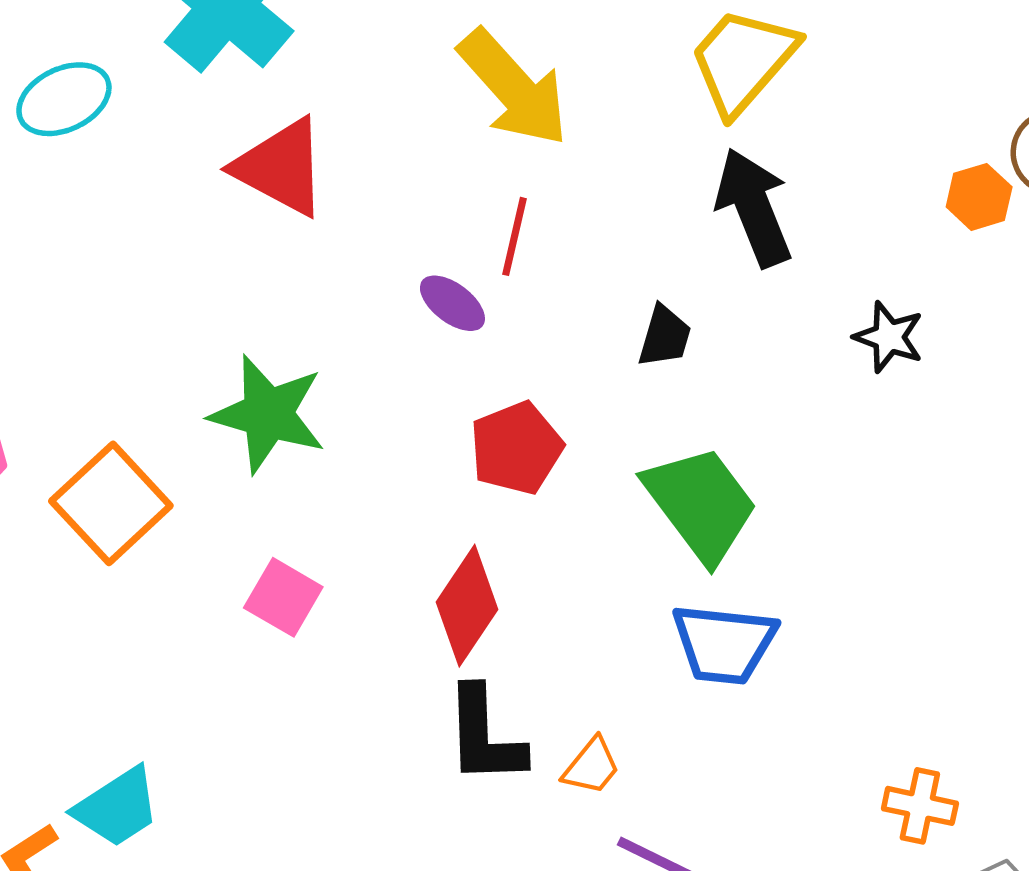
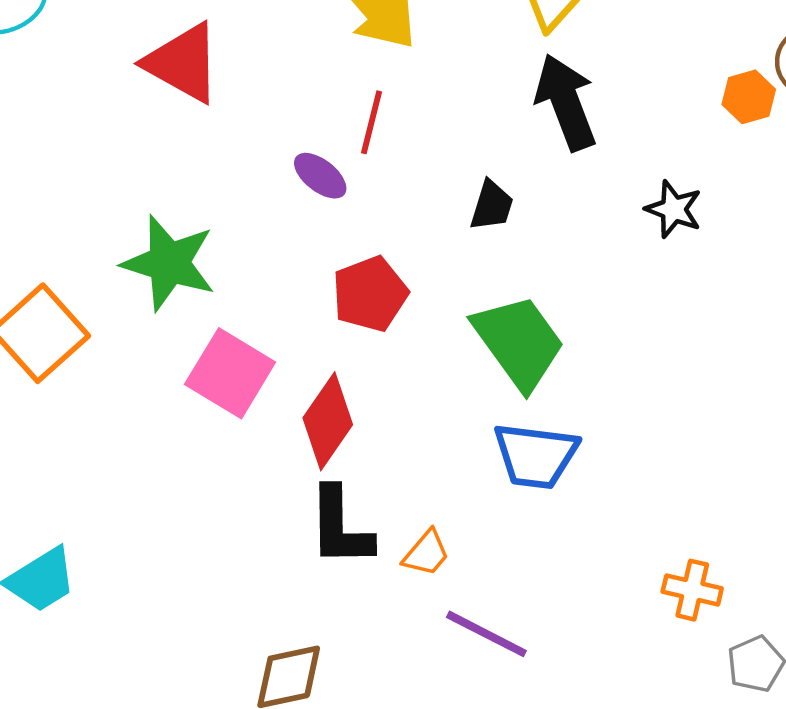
pink square: (283, 597) -> (230, 373), moved, size x1.4

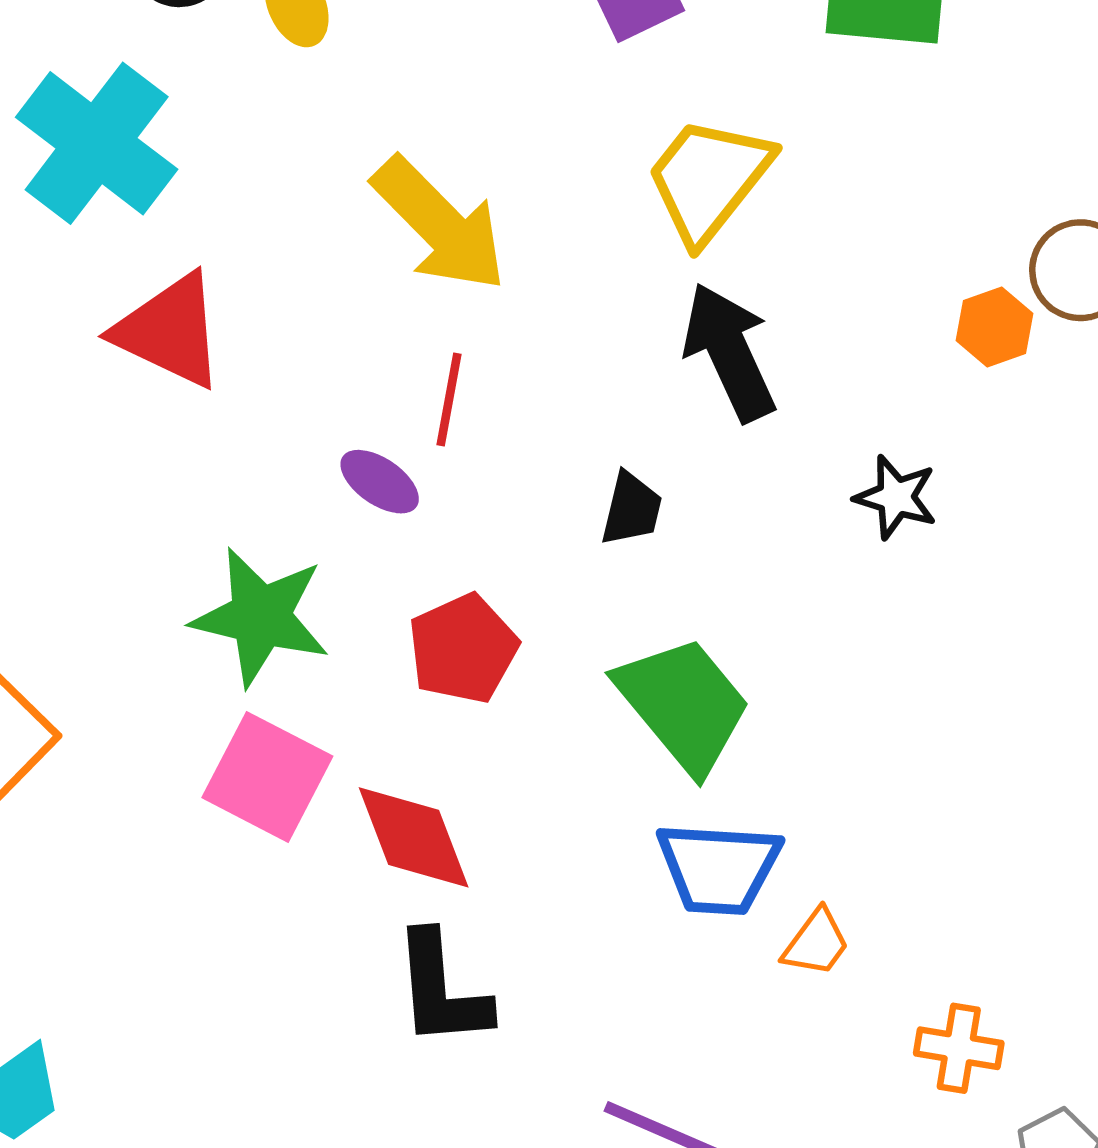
green star: (169, 263) -> (261, 617), moved
red diamond: (328, 421) -> (414, 837), turned -52
orange trapezoid: (426, 553) -> (816, 943), moved

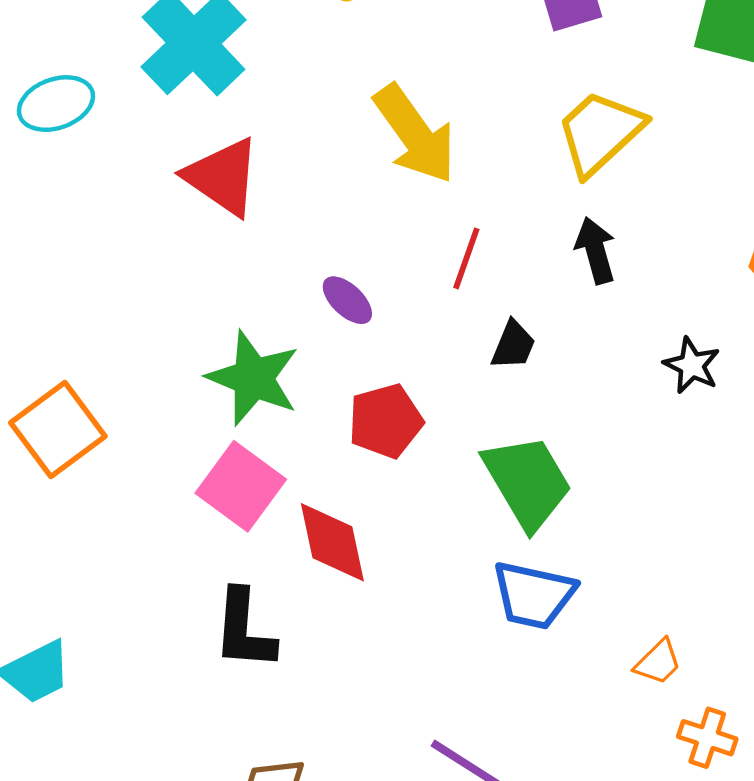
black arrow: (729, 352) -> (596, 250), size x0.7
red line: (449, 399) -> (466, 258), moved
orange trapezoid: (816, 943) -> (658, 662), moved
black L-shape: (441, 990) -> (244, 630), moved
orange cross: (959, 1048) -> (707, 738), moved

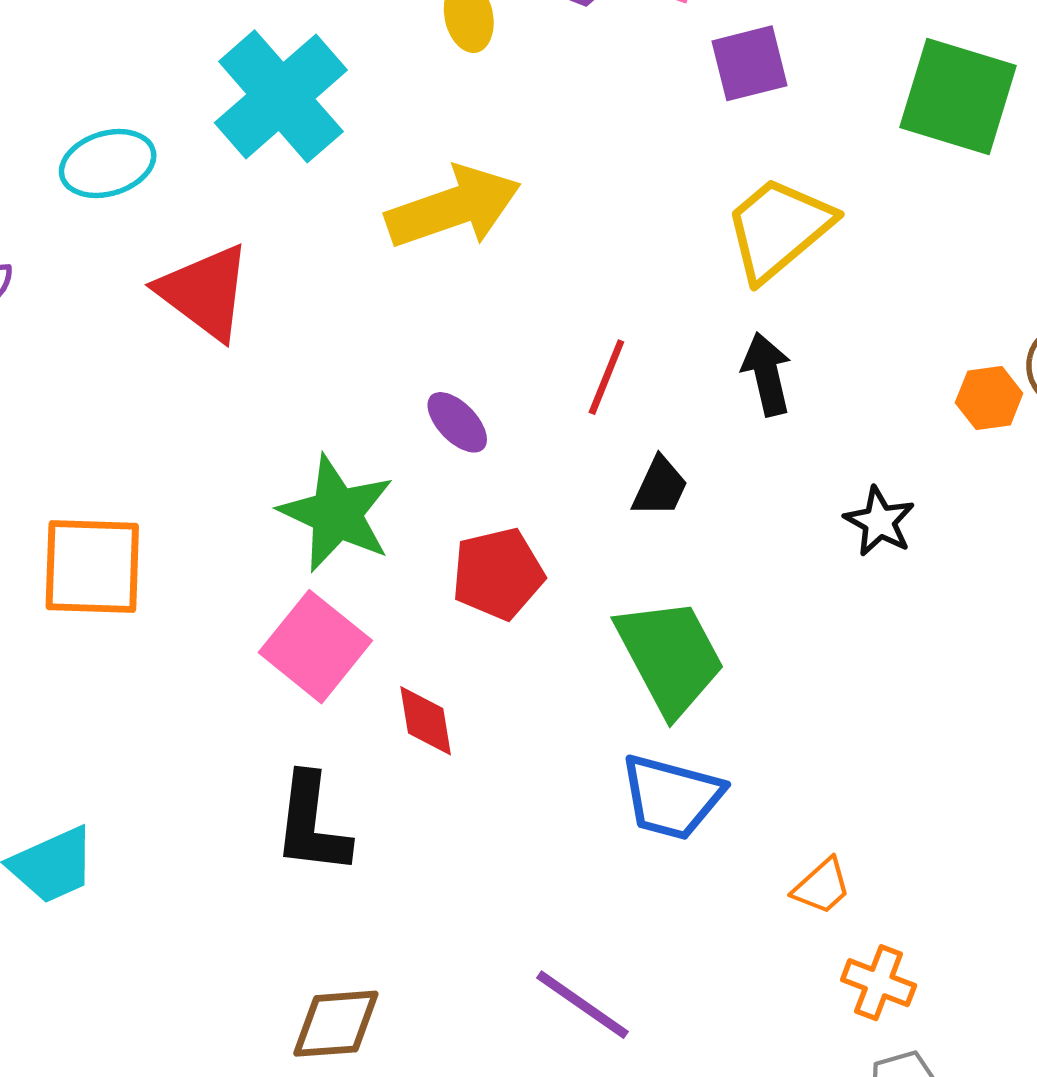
yellow arrow: (415, 134) -> (453, 207), moved, turned -76
red triangle: (223, 177) -> (205, 292), moved
orange square: (58, 429) -> (92, 567), turned 36
red diamond: (332, 542) -> (426, 721), size x0.7

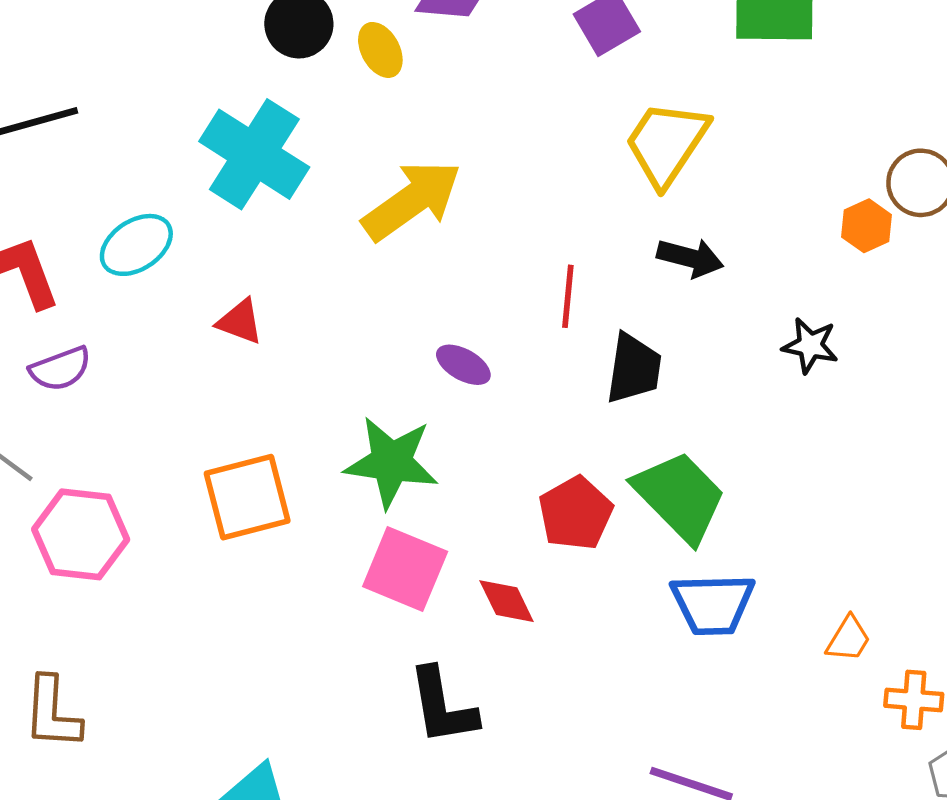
red triangle: (205, 292) -> (240, 322), size x0.6
black arrow: (767, 374) -> (690, 258), turned 134
black trapezoid: (660, 487) -> (634, 369), size x1.4
orange square: (92, 567) -> (247, 497), moved
red pentagon: (498, 574) -> (576, 513), moved

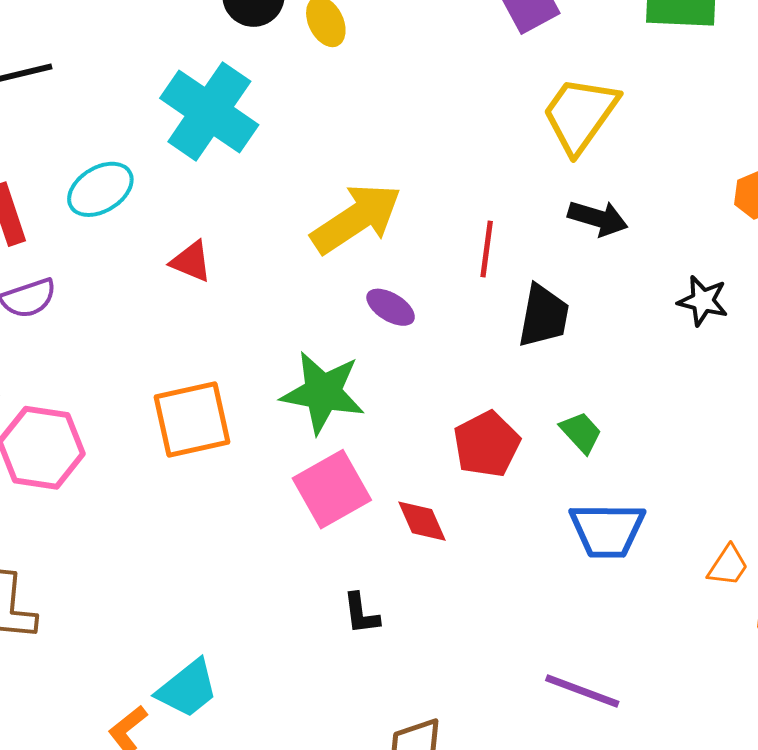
yellow arrow: (412, 200) -> (356, 219), moved
green trapezoid: (680, 497) -> (581, 432), size x0.5
pink square: (405, 569) -> (332, 489), turned 36
black L-shape: (442, 706) -> (361, 614), size x0.6

